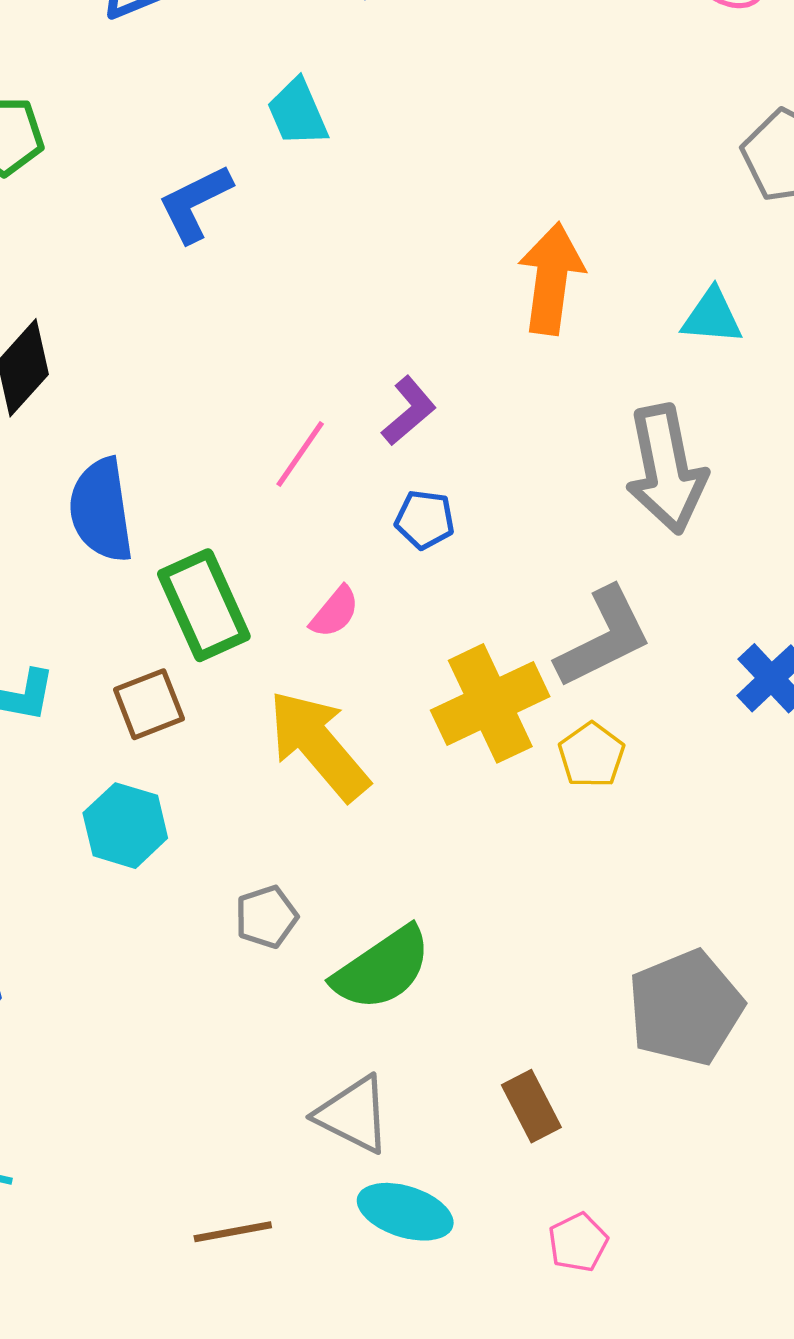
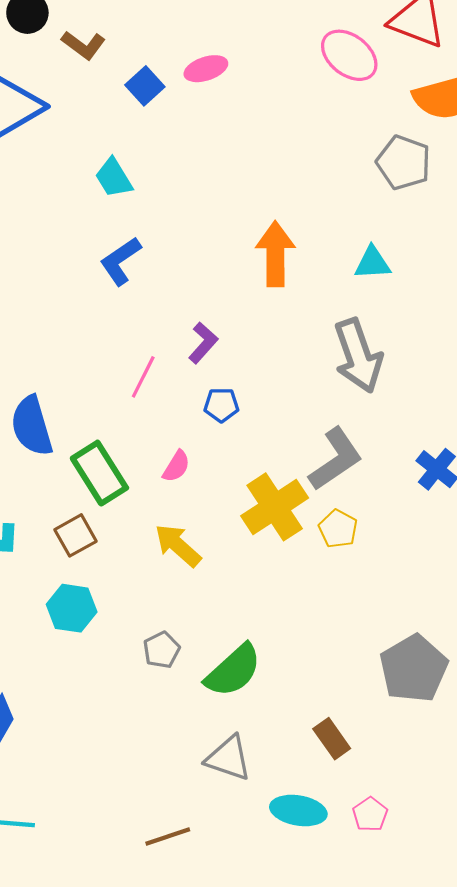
blue L-shape: (195, 203) -> (120, 261), moved
yellow arrow: (318, 745) -> (178, 545), size x0.7
cyan ellipse: (405, 1212) -> (298, 811), moved

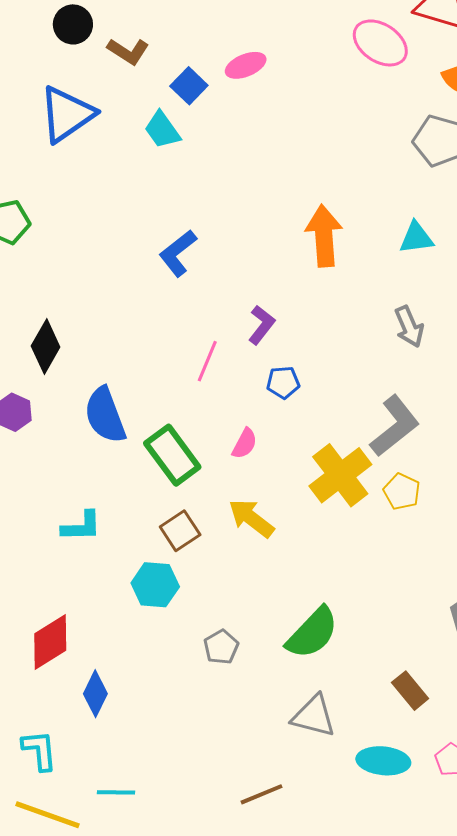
cyan trapezoid: (114, 178) -> (162, 130), moved
gray arrow: (358, 356) -> (409, 327), size x0.6
brown square: (76, 535) -> (180, 531), moved
gray pentagon: (162, 650) -> (221, 647), moved

